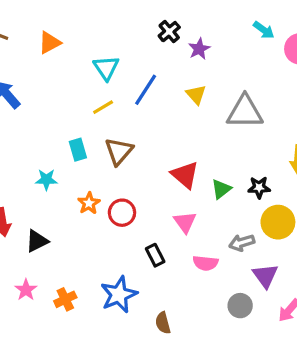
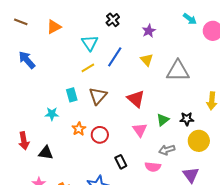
black cross: (169, 32) -> (113, 20), moved
red triangle: (185, 175) -> (136, 99), moved
pink triangle: (185, 222) -> (140, 130), moved
black triangle: (37, 241) -> (46, 153), turned 35
gray arrow: (242, 243) -> (167, 150), moved

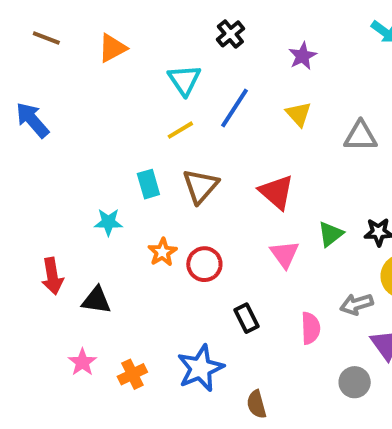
blue arrow: (27, 60) -> (32, 120), moved
gray triangle: (178, 71) -> (361, 136), size x0.7
gray arrow: (167, 150) -> (357, 304), moved
pink semicircle: (153, 167) -> (311, 328), turned -98

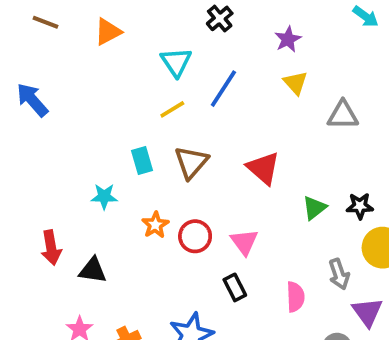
yellow triangle: (299, 114) -> (295, 83), moved
pink triangle: (285, 254) -> (244, 242), moved
gray arrow: (357, 304) -> (339, 274), turned -92

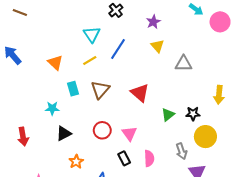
orange triangle: (108, 32) -> (55, 63), moved, turned -49
orange star: (155, 225) -> (76, 162), moved
black triangle: (93, 270) -> (64, 133), moved, turned -35
pink semicircle: (295, 297) -> (149, 158), moved

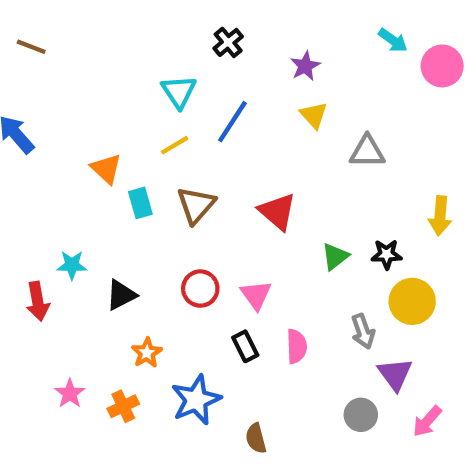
orange triangle: (55, 63) -> (106, 169), moved
cyan star: (52, 108) -> (72, 265), moved

